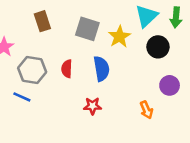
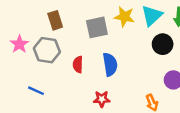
gray square: (87, 29) -> (97, 27), turned -30
yellow star: (119, 37) -> (124, 17), moved, turned -30
gray hexagon: (32, 70) -> (47, 50), moved

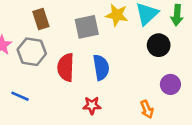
red semicircle: (78, 64) -> (66, 67), size x1.5

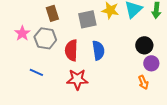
black circle: (159, 45) -> (144, 45), moved
red star: (92, 105) -> (77, 79), moved, size x1.5
orange arrow: (147, 109) -> (143, 82), moved

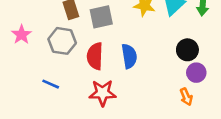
gray square: (87, 19) -> (101, 17), moved
pink star: (22, 33) -> (22, 35), moved

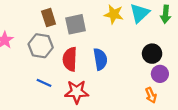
blue line: (51, 84) -> (44, 83), moved

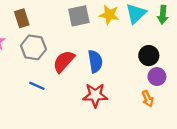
brown rectangle: (49, 18) -> (22, 18), moved
gray square: (76, 24) -> (79, 16), moved
red semicircle: (70, 59) -> (64, 61), turned 40
red star: (77, 92) -> (95, 95), moved

